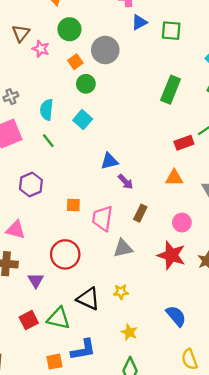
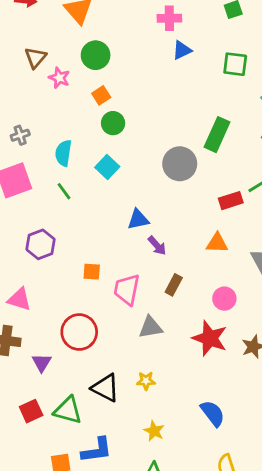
green square: (171, 31) -> (235, 64), moved
gray circle: (105, 50) -> (180, 164), moved

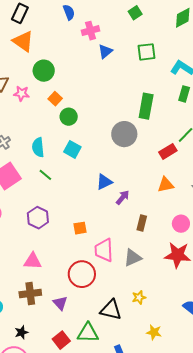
purple arrow: (157, 246) -> (123, 197), turned -84
pink trapezoid: (127, 290) -> (104, 250), moved

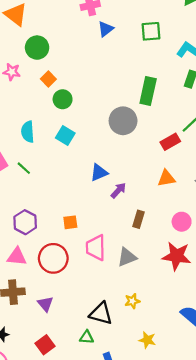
green line: (45, 175) -> (24, 168), moved
purple hexagon: (38, 218) -> (25, 222), moved
red circle: (82, 274) -> (53, 258), moved
green triangle: (88, 333) -> (87, 337), moved, size x0.6

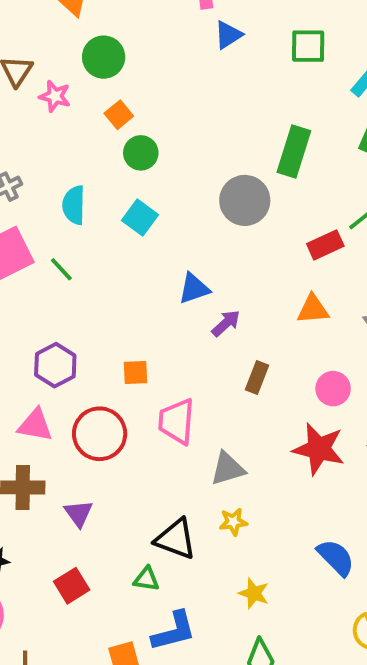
gray triangle: (127, 257) -> (228, 469), moved

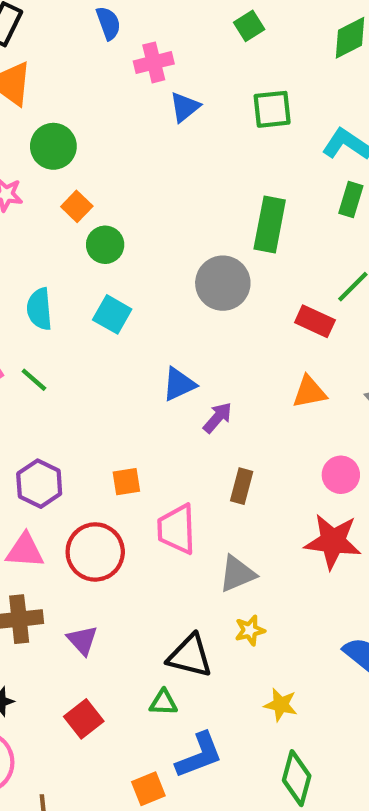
red rectangle: (325, 245) -> (315, 321), turned 56
brown rectangle: (257, 378) -> (242, 486), moved

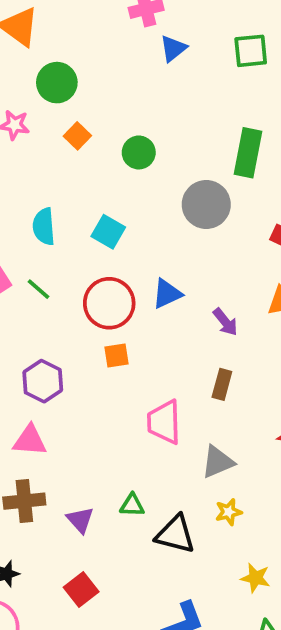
green circle: (105, 245) -> (139, 152), moved
purple arrow: (218, 418) -> (225, 322), moved, turned 100
orange square: (126, 482) -> (116, 356), moved
red circle: (95, 552) -> (109, 303), moved
green triangle: (163, 702) -> (132, 505), moved

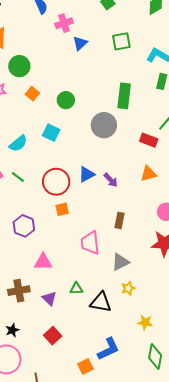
cyan semicircle: (44, 227) -> (18, 143), turned -120
cyan square: (108, 232) -> (51, 133), moved
purple arrow: (225, 322) -> (111, 180), moved
pink triangle: (30, 440) -> (43, 262), moved

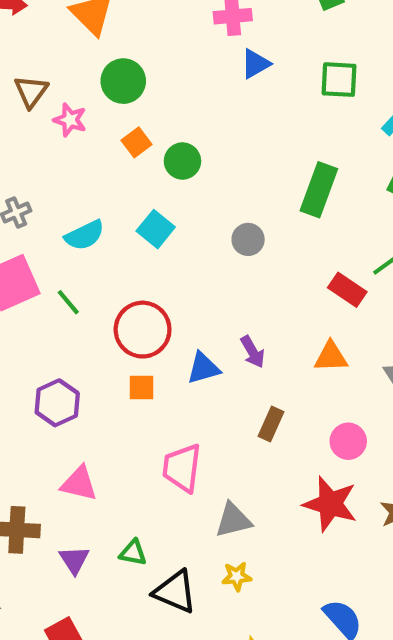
green circle: (66, 100) -> (182, 161), moved
gray circle: (104, 125) -> (248, 239), moved, size x0.6
blue triangle: (87, 174) -> (203, 368), moved
brown rectangle: (120, 220) -> (271, 424), moved

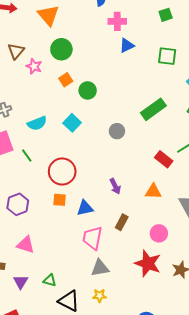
green rectangle: (319, 190) -> (153, 109), turned 30
blue triangle: (203, 368) -> (85, 208), moved
pink trapezoid: (182, 468) -> (92, 238), moved

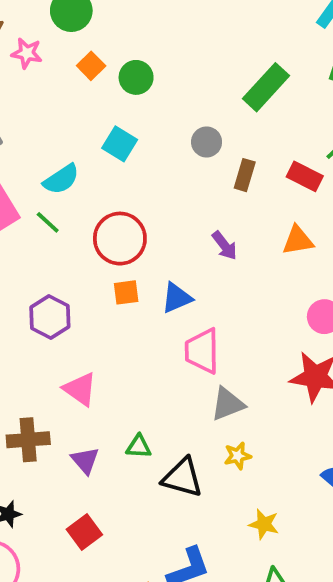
cyan semicircle: (37, 123) -> (61, 179), moved
brown rectangle: (122, 222) -> (245, 175), moved
pink triangle: (26, 245) -> (80, 389), turned 30

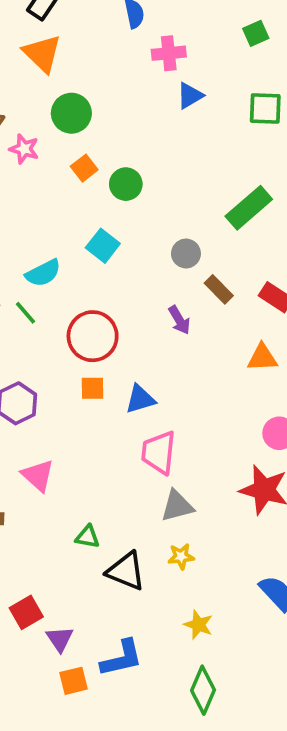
brown rectangle: (245, 175) -> (219, 289), turned -68
purple arrow: (225, 246) -> (179, 320), moved
purple triangle: (85, 460) -> (60, 639), moved

